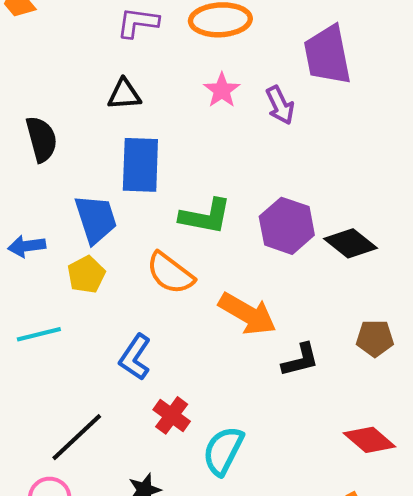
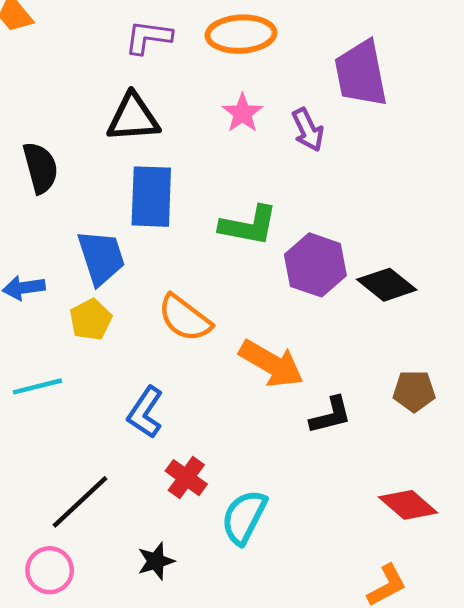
black triangle: (124, 94) -> (133, 118), size x1.4
green L-shape: (205, 216) -> (249, 225), moved

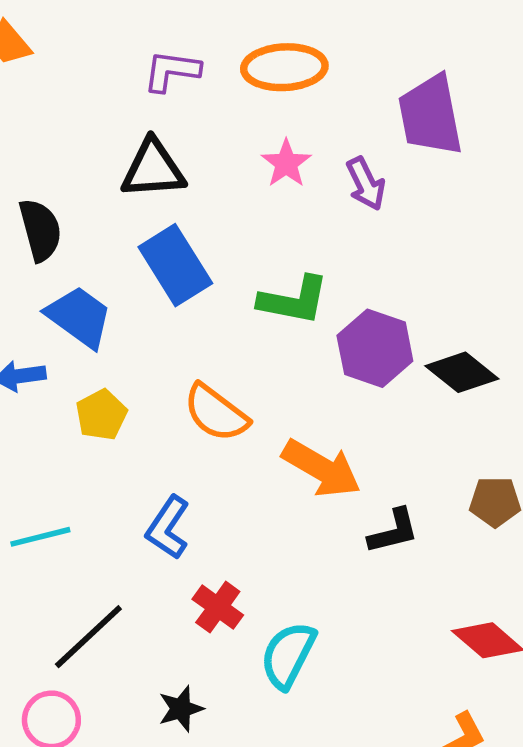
blue rectangle: (151, 197) -> (175, 265), turned -34
blue trapezoid: (101, 257) -> (79, 317), moved, turned -36
cyan line: (37, 386) -> (40, 537), moved

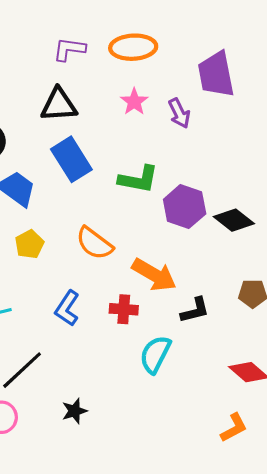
red cross: (218, 607) -> (124, 309), moved, turned -32
cyan semicircle: (288, 655) -> (155, 354), moved

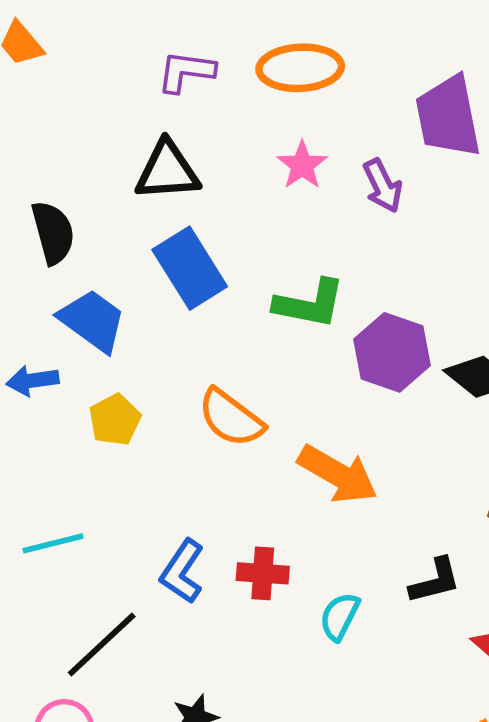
blue L-shape: (67, 308) -> (182, 571), moved
red cross: (124, 309) -> (263, 573), moved
black L-shape: (195, 310) -> (435, 581), moved
cyan semicircle: (155, 354) -> (340, 616), size x0.7

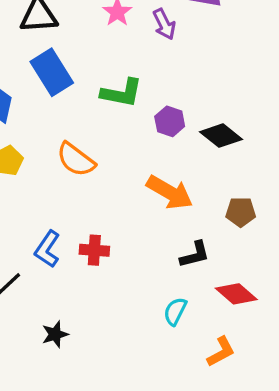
purple hexagon: (392, 352) -> (170, 121), size x0.7
orange arrow: (338, 474) -> (170, 192), moved
cyan semicircle: (340, 616) -> (175, 311), moved

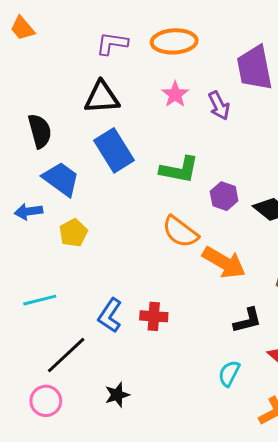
orange semicircle: (76, 160) -> (180, 232), moved

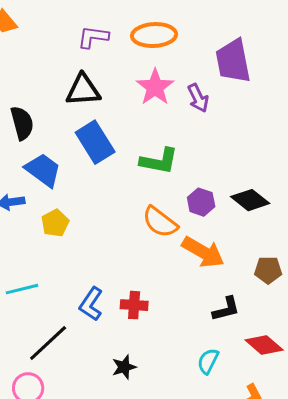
pink star: (175, 94) -> (155, 87), size x1.4
purple hexagon: (224, 196) -> (201, 202), moved
black star: (117, 395) -> (124, 367), moved

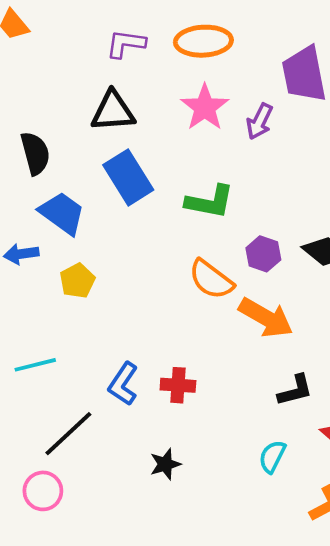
purple arrow: (198, 98) -> (260, 121), turned 52

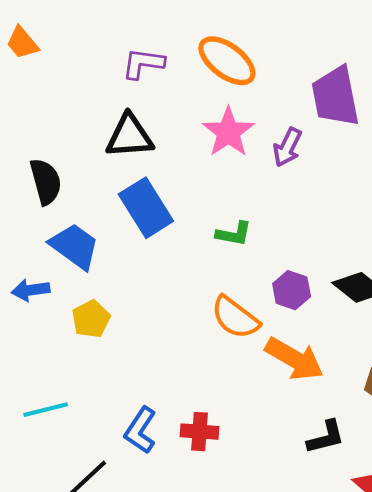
orange ellipse: (203, 41) -> (227, 61), turned 40
green L-shape: (210, 202) -> (234, 234), size x0.7

